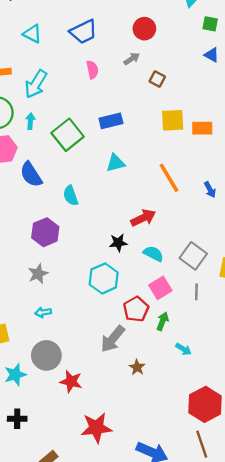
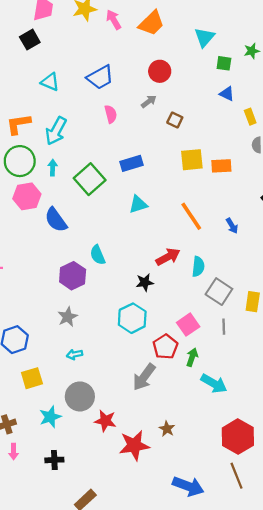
cyan semicircle: (71, 196) -> (98, 255), moved
cyan semicircle: (153, 254) -> (198, 267), moved, turned 72
cyan arrow: (183, 349) -> (214, 384), size x1.6
brown star: (137, 367) -> (167, 429), moved
red star: (96, 428) -> (134, 445), moved

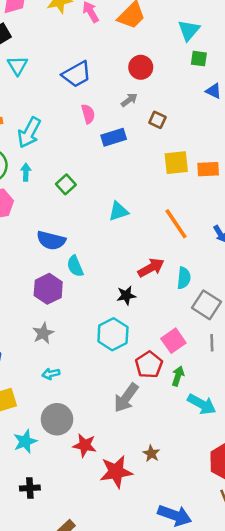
green square: (224, 63) -> (199, 59), moved
cyan triangle: (50, 82) -> (17, 65), moved, turned 36
blue rectangle: (132, 163) -> (114, 137), moved
green square: (90, 179) -> (66, 184), size x0.6
blue semicircle: (56, 220) -> (51, 240), moved, turned -40

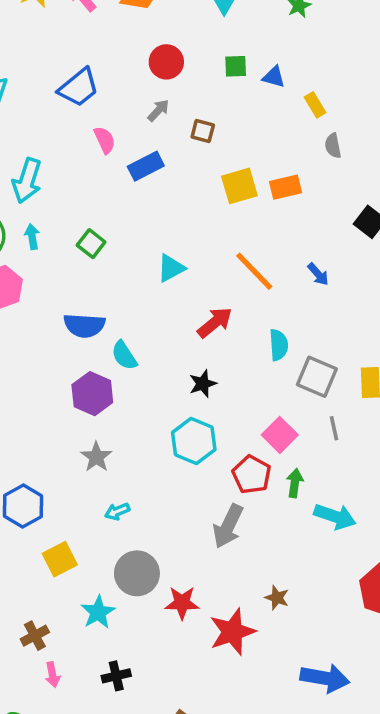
green square: (199, 59) -> (236, 66), moved
red arrow: (151, 268) -> (215, 322), moved

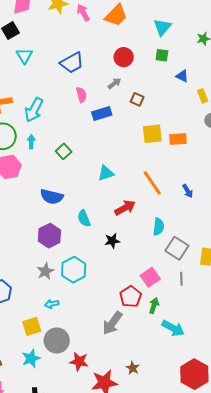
green square: (236, 66) -> (162, 55), moved
cyan semicircle: (124, 355) -> (84, 218), moved
cyan hexagon: (194, 441) -> (74, 270), moved
yellow square: (60, 559) -> (32, 326), moved

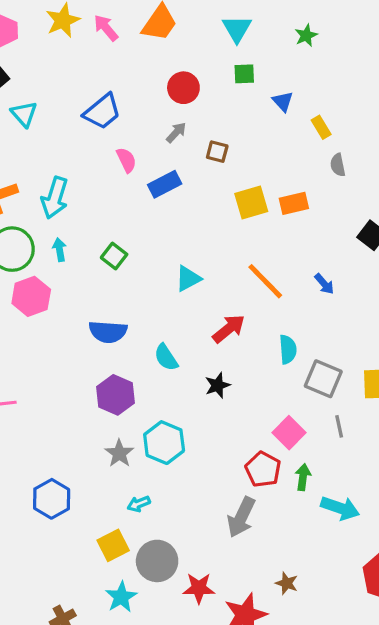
blue triangle: (182, 76) -> (283, 101), turned 32

